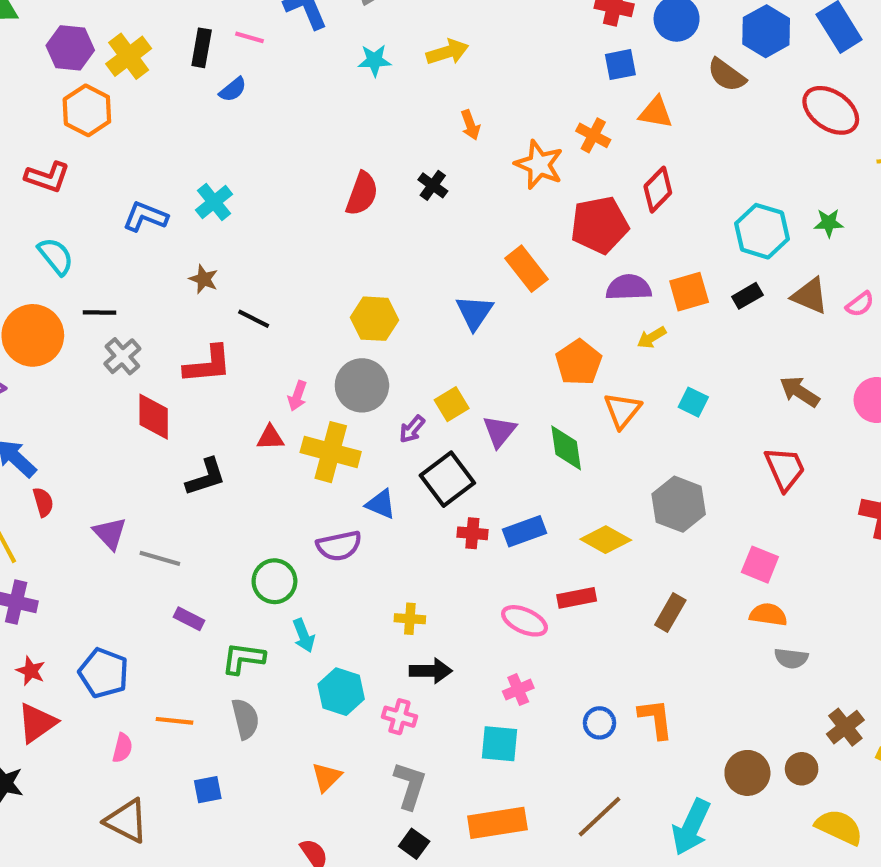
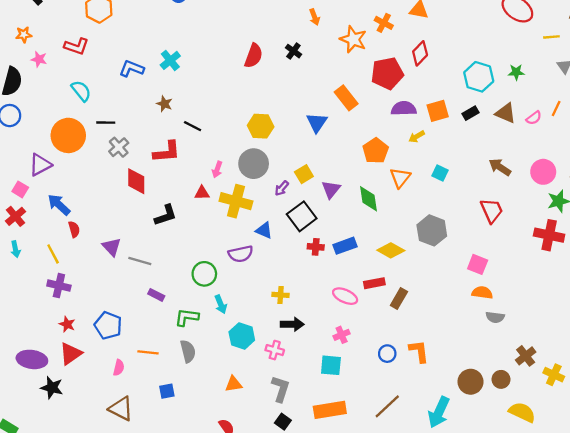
brown rectangle: (670, 612) -> (399, 298), moved
orange triangle: (327, 777) -> (234, 384), turned 36

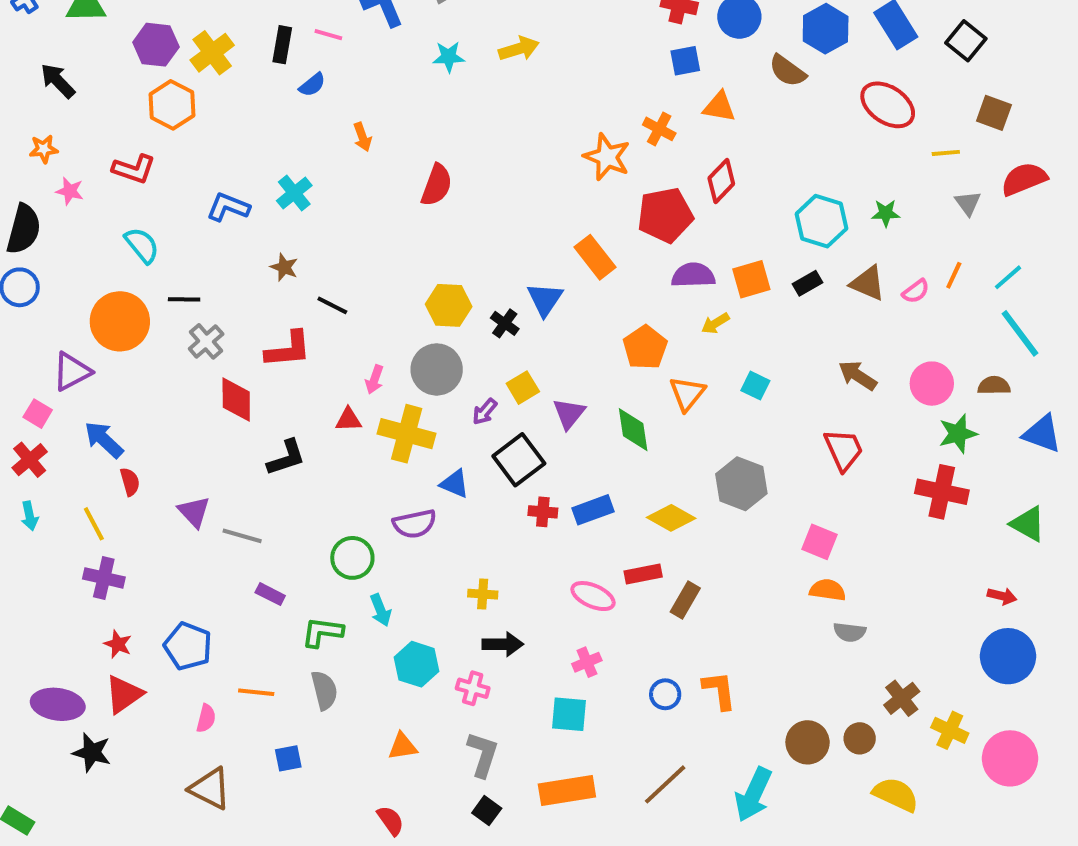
orange arrow: (315, 17) -> (362, 137), moved
black cross: (293, 51) -> (505, 323), moved

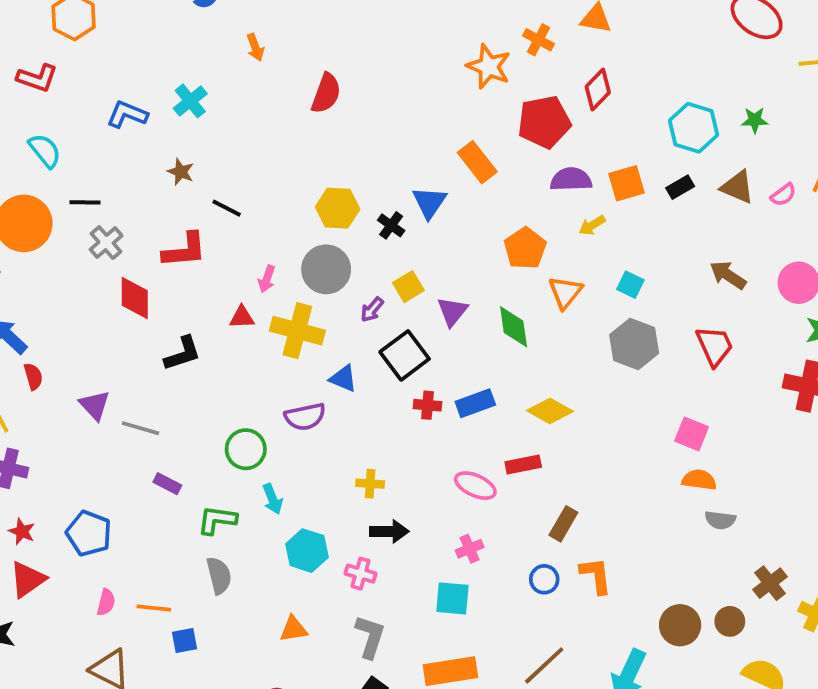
gray hexagon: (741, 484) -> (634, 344), moved
brown rectangle: (685, 600) -> (563, 524), moved
orange line: (256, 692) -> (154, 608), moved

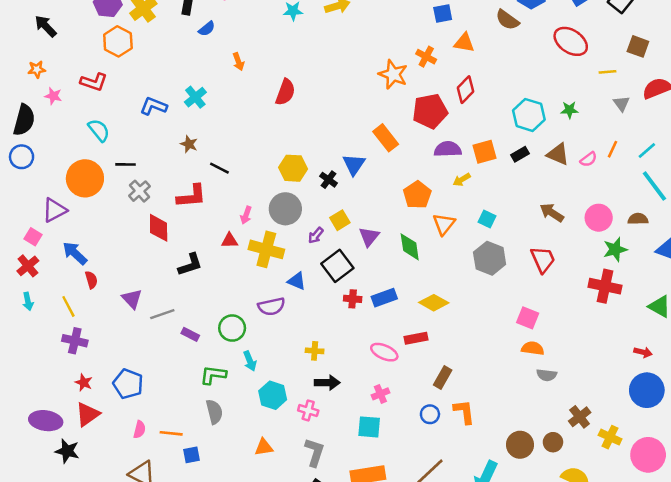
gray line: (140, 428) -> (162, 314), turned -35
purple rectangle: (167, 484) -> (190, 334), moved

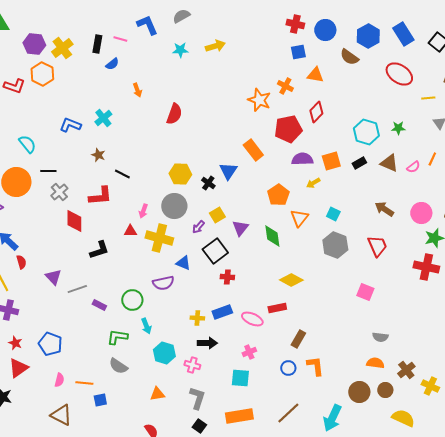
red L-shape: (94, 82) -> (14, 86), moved
blue rectangle: (384, 298) -> (222, 312), moved
orange semicircle: (533, 348) -> (375, 363), moved
gray semicircle: (214, 412) -> (118, 366), turned 138

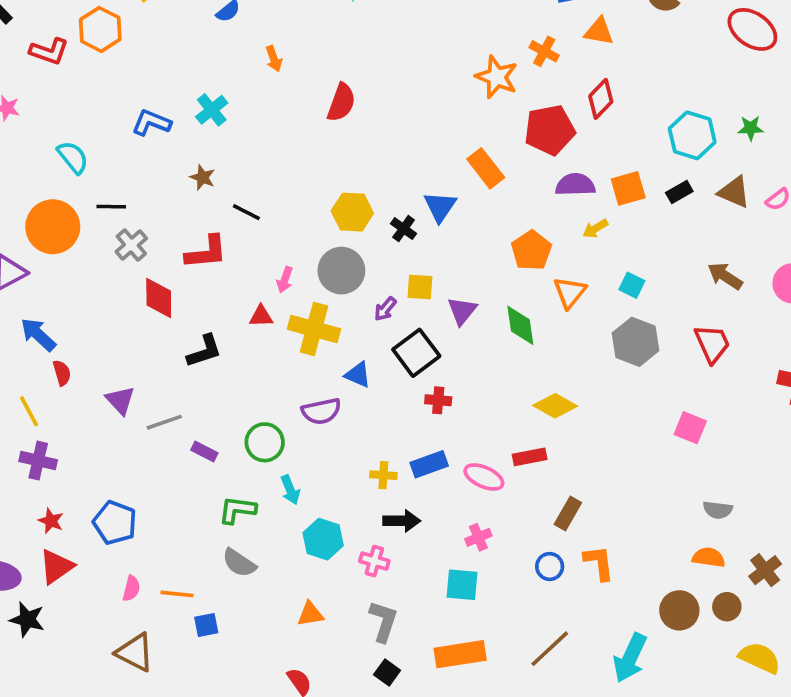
yellow square: (217, 215) -> (420, 287), turned 35

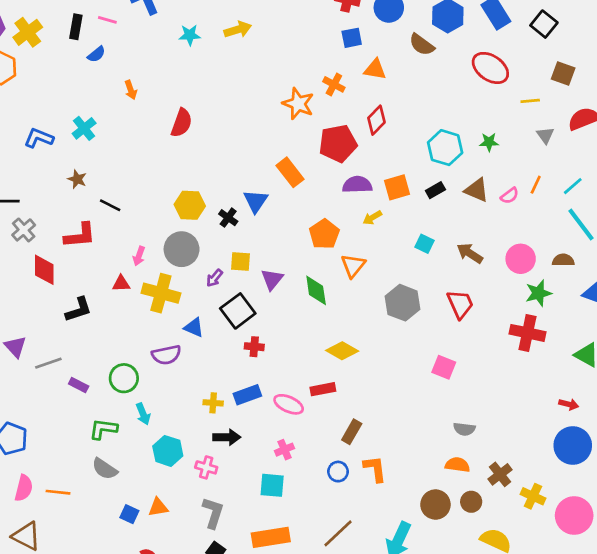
cyan square: (632, 285) -> (424, 244), moved
pink semicircle: (131, 588) -> (24, 488), size x1.4
blue square: (206, 625) -> (129, 514), moved, turned 36

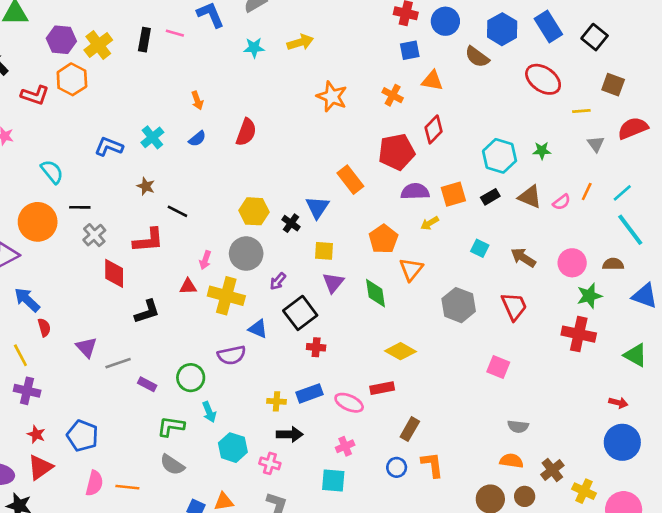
blue semicircle: (96, 54) -> (197, 139), moved
orange star: (298, 104) -> (332, 96), moved
yellow square: (241, 262) -> (324, 251), moved

